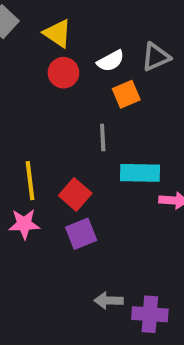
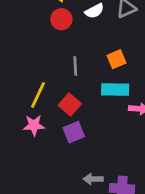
orange square: (126, 94) -> (116, 59), moved
gray line: (103, 137) -> (75, 66), moved
yellow line: (30, 181) -> (38, 95), turned 32

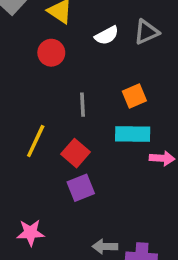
red circle: (61, 19) -> (51, 53), moved
pink star: (34, 125) -> (31, 233), moved

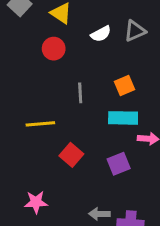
yellow line: (36, 141) -> (40, 124), turned 60
red square: (76, 153) -> (71, 155), moved
purple square: (81, 188) -> (119, 164), moved

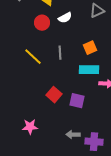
white semicircle: (101, 34) -> (65, 18), moved
yellow line: (40, 124) -> (33, 57), moved, turned 48
purple square: (119, 164) -> (77, 101), moved, turned 35

